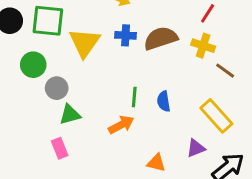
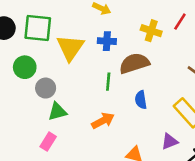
brown semicircle: (161, 38) -> (134, 63), moved
yellow cross: (203, 46) -> (151, 31), moved
green line: (134, 97) -> (108, 82), moved
pink rectangle: (60, 148) -> (48, 142), turned 54

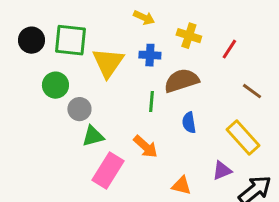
red line: (180, 22) -> (229, 49), moved
yellow cross: (151, 31) -> (189, 36), moved
orange arrow: (103, 121) -> (145, 147), turned 70
pink rectangle: (48, 142) -> (108, 171), moved, size x1.6

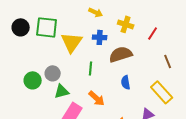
green circle: (55, 85) -> (33, 80), moved
brown line: (252, 91) -> (168, 61), turned 32
green line: (151, 102) -> (91, 68), moved

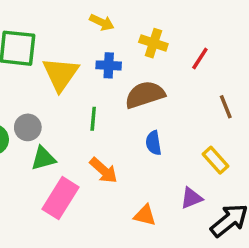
yellow rectangle: (162, 92) -> (215, 160), size x0.7

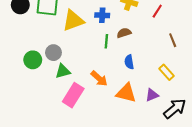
yellow triangle: (60, 74) -> (73, 20), turned 35
brown semicircle: (145, 95) -> (124, 33), size x0.6
green line: (93, 119) -> (106, 41), moved
orange triangle: (145, 215) -> (126, 93), moved, size x1.5

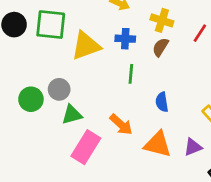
brown semicircle: (124, 33) -> (160, 47), moved, turned -40

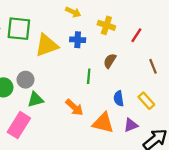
brown semicircle: (160, 47) -> (110, 61), moved
green line: (131, 74) -> (89, 76), moved
blue semicircle: (162, 102) -> (119, 98), moved
pink rectangle: (86, 147) -> (19, 125), moved

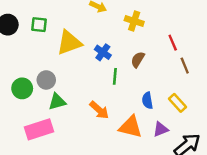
green square: (19, 29) -> (39, 25), size x0.6
red line: (136, 35) -> (173, 43), moved, turned -56
blue cross: (78, 40) -> (103, 52), moved, turned 32
pink rectangle: (19, 125) -> (39, 129), turned 40

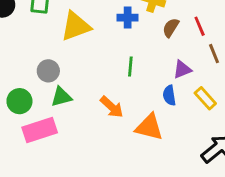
blue cross: (103, 52) -> (128, 18), moved, turned -35
brown semicircle: (138, 60) -> (171, 28), moved
green circle: (22, 88) -> (19, 101), moved
purple triangle: (161, 129) -> (182, 69), moved

